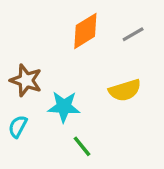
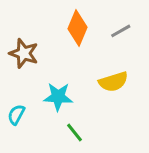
orange diamond: (85, 31) -> (77, 28), turned -36
brown star: (26, 80) -> (24, 53), moved

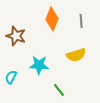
gray line: (121, 31) -> (81, 21), turned -64
green line: (74, 133) -> (59, 90), moved

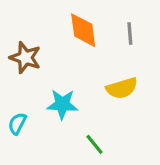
orange diamond: (52, 19) -> (83, 30), turned -30

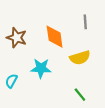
orange diamond: (83, 30) -> (55, 37), moved
green line: (94, 144) -> (80, 95), moved

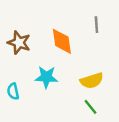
yellow semicircle: (80, 58) -> (92, 81), moved
cyan semicircle: (11, 81) -> (13, 91), turned -40

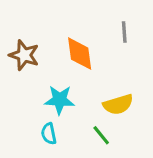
cyan semicircle: (13, 91) -> (49, 134), moved
green line: (90, 107) -> (101, 135), moved

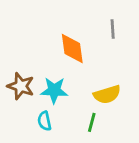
brown star: (24, 55) -> (21, 86), moved
green line: (101, 135) -> (92, 122), turned 54

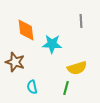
orange diamond: (72, 49) -> (26, 30), moved
cyan star: (54, 90) -> (52, 44), moved

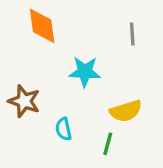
orange diamond: (26, 30) -> (42, 26), moved
cyan semicircle: (32, 87) -> (63, 129), moved

